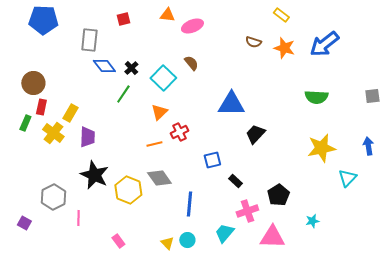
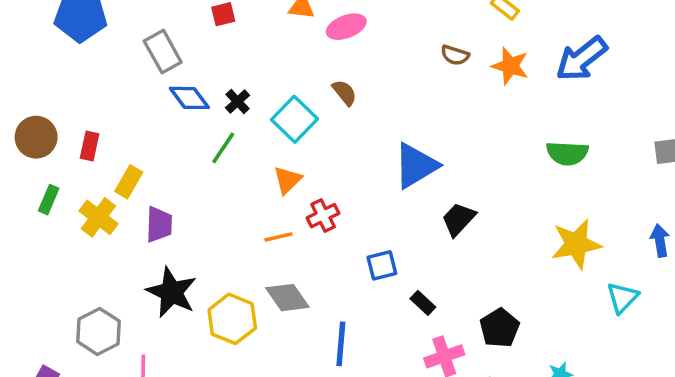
gray rectangle: (89, 40) -> (163, 52), turned -35
brown circle: (33, 83) -> (36, 137), moved
blue triangle: (231, 104) -> (416, 166), turned -32
red rectangle: (41, 107) -> (90, 146), moved

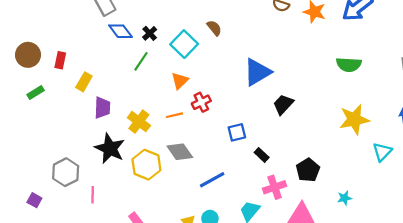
green rectangle: (49, 200) -> (36, 93), turned 35
yellow cross: (98, 217) -> (139, 122), moved
blue line: (341, 344) -> (212, 180), turned 56

